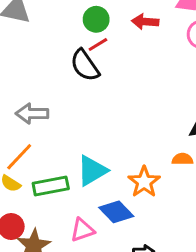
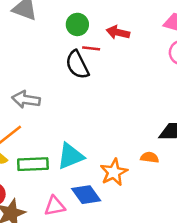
green circle: (96, 19) -> (77, 24), moved
red arrow: (145, 22) -> (118, 32), moved
red line: (98, 44) -> (91, 48), turned 30

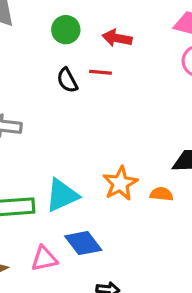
red line: (91, 48) -> (101, 72), moved
black semicircle: (77, 65) -> (67, 80), size x0.7
orange star: (114, 172) -> (120, 183), moved

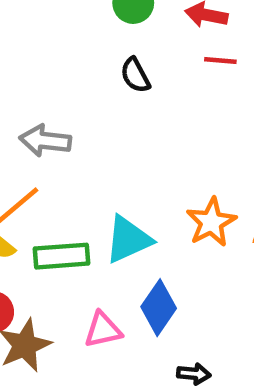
red line: (101, 72) -> (220, 60), moved
blue diamond: (83, 243) -> (159, 308), turned 72

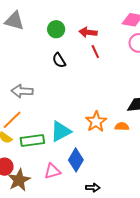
red line: (220, 60) -> (95, 52), turned 64

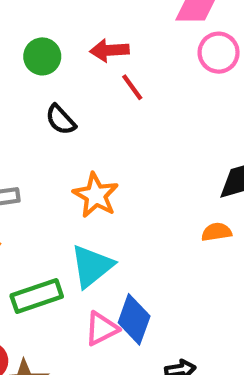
orange star: (96, 122) -> (96, 195), moved
pink triangle: (52, 171) -> (101, 329), moved

